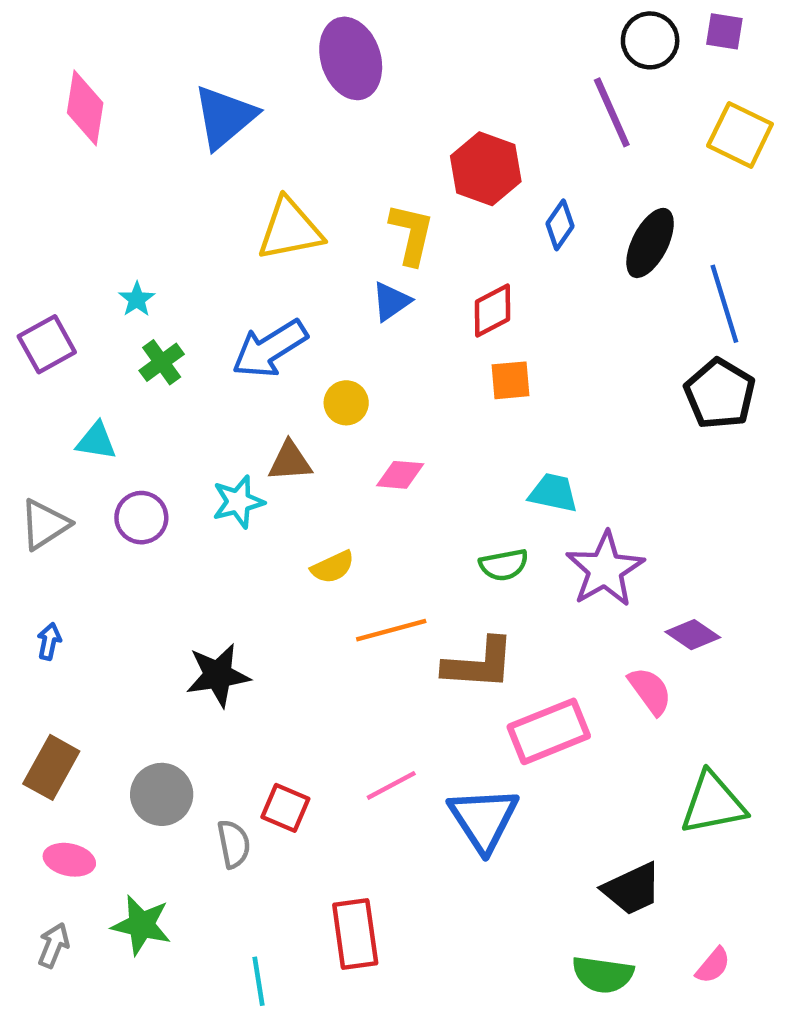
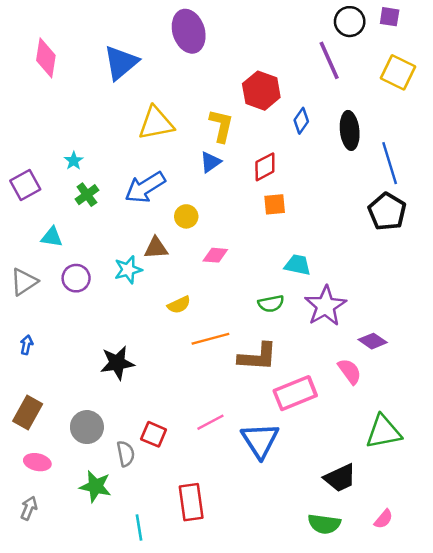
black ellipse: (650, 243) -> (350, 130), turned -33
green star: (141, 925) -> (95, 486), moved

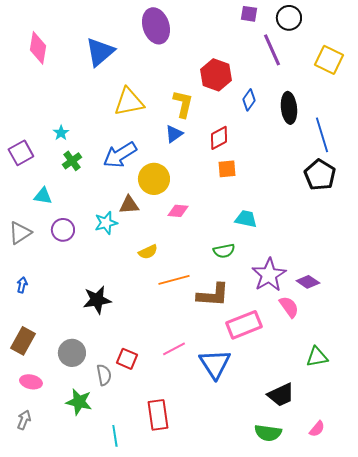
purple square: (390, 17) -> (249, 14), moved
yellow circle: (186, 216) -> (154, 179), size x1.6
purple star: (325, 306) -> (269, 275), moved
green triangle: (384, 432) -> (317, 357), size x0.7

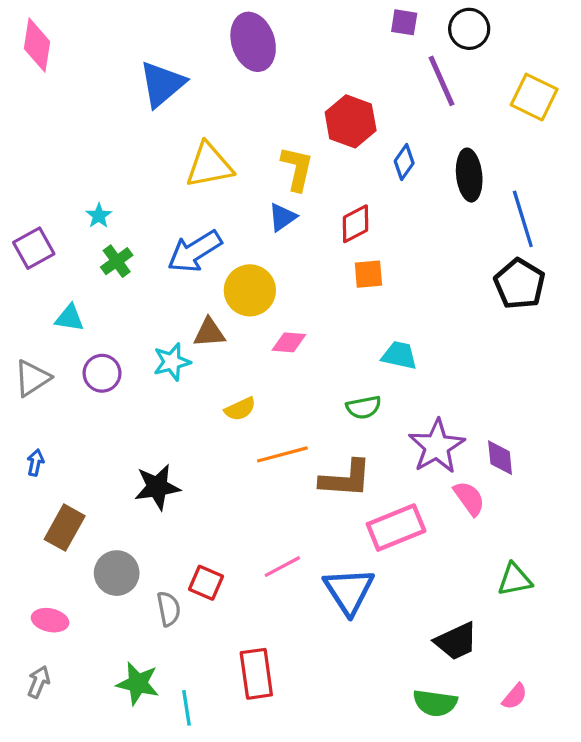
pink diamond: (38, 48) -> (37, 45), moved
purple diamond: (308, 282) -> (500, 458), turned 50
brown rectangle: (23, 341) -> (65, 528), moved
green star: (79, 402) -> (138, 684), moved

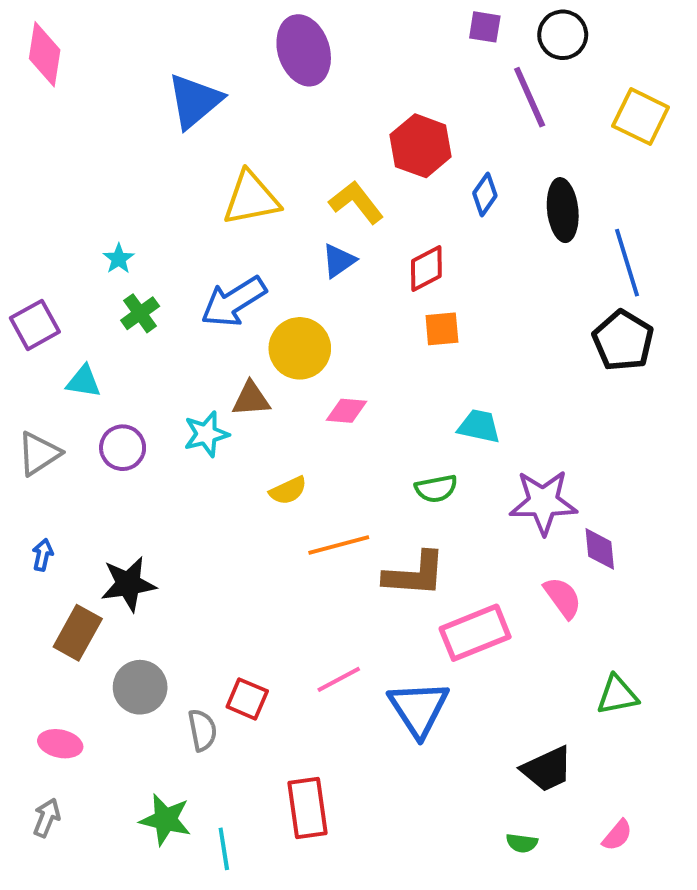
yellow L-shape: (297, 169) -> (356, 202), turned -51
purple square: (34, 248) -> (35, 325), moved
purple star: (437, 446) -> (543, 502), moved, turned 30
black star: (157, 487) -> (128, 584), moved
green semicircle: (435, 703) -> (522, 843), size x0.6

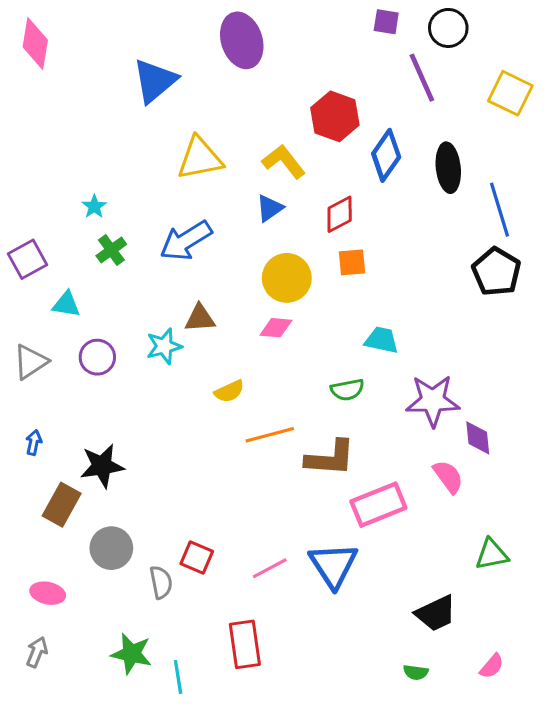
blue diamond: (485, 194) -> (386, 155), size x1.5
yellow circle: (300, 348) -> (287, 278), moved
pink line: (339, 679) -> (270, 568), moved

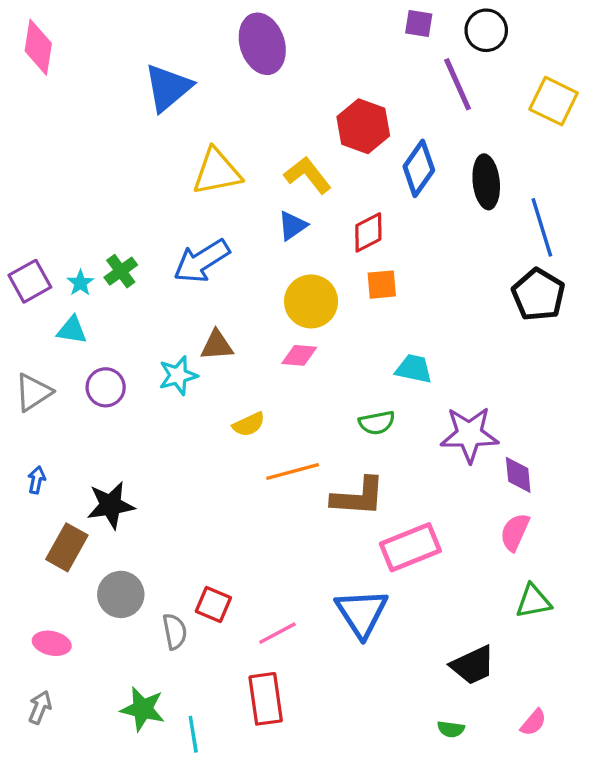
cyan star: (94, 207) -> (80, 283), moved
pink semicircle: (448, 477) -> (515, 532), moved, turned -120
pink line: (270, 568) -> (277, 633), moved

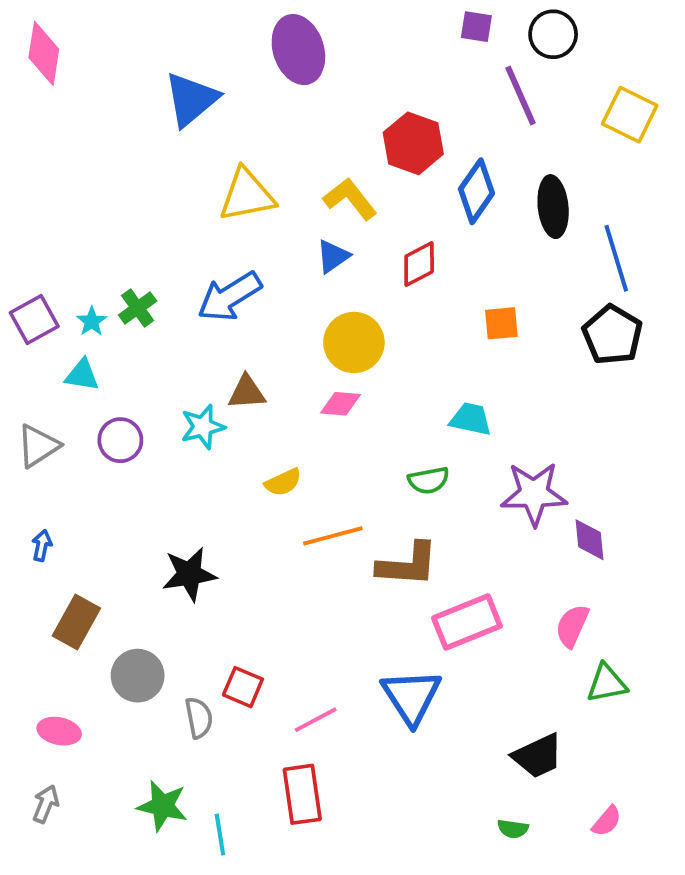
orange square: (382, 285) -> (501, 323), moved
black star: (111, 505) -> (189, 574), moved
pink semicircle: (515, 532) -> (572, 626), moved

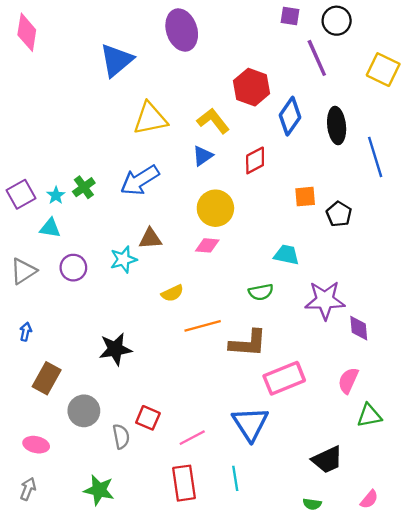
black pentagon: (612, 335) -> (339, 214), moved, size x0.7
cyan line: (220, 835) -> (235, 478), moved

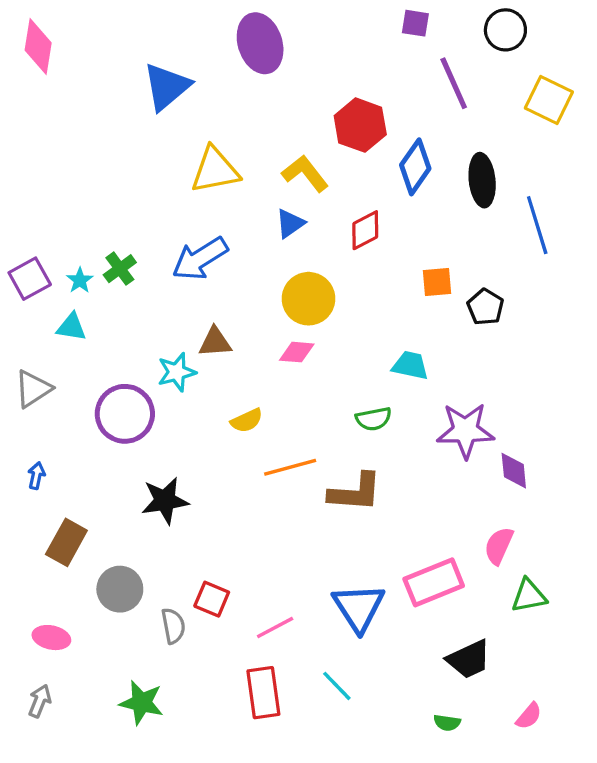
black circle: (337, 21) -> (505, 30), moved
purple circle: (73, 268) -> (125, 414), moved, size x1.5
pink rectangle: (284, 378) -> (434, 582), moved
cyan line: (235, 478) -> (337, 686), turned -35

